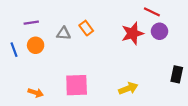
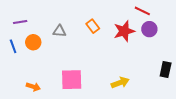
purple line: (31, 23) -> (20, 22), moved
orange rectangle: (86, 28) -> (93, 26), moved

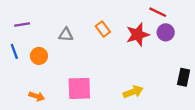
orange circle: (33, 42) -> (39, 56), moved

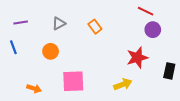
gray triangle: (66, 35) -> (59, 23), moved, turned -32
red star: (138, 35) -> (137, 58), moved
orange circle: (39, 56) -> (51, 51), moved

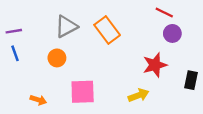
purple line: (21, 22) -> (14, 31), moved
gray triangle: (59, 23) -> (66, 26), size x1.5
orange rectangle: (95, 27) -> (107, 30), size x1.6

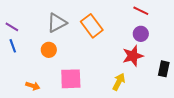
purple line: (14, 31) -> (12, 27), turned 40
purple circle: (172, 33) -> (141, 34), moved
yellow arrow: (139, 95) -> (119, 82), turned -42

